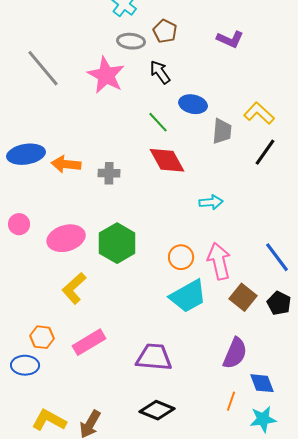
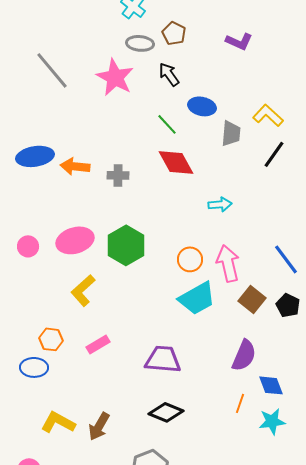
pink circle: (19, 224) -> (28, 246), moved
pink rectangle: (89, 342) -> (98, 344), size x0.7

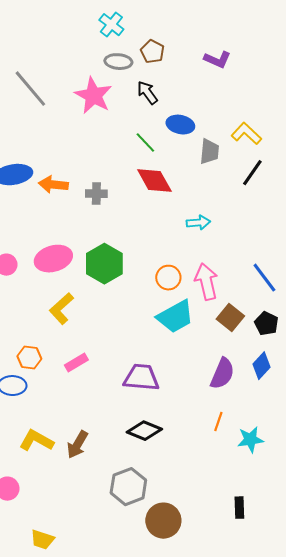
blue diamond: (271, 385) -> (261, 366), moved, turned 64

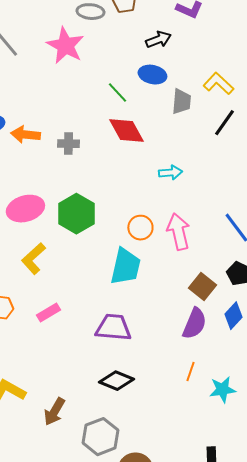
black arrow: (147, 93) -> (158, 40), moved, turned 105
cyan trapezoid: (175, 317) -> (125, 267), moved, turned -48
brown square: (230, 318) -> (202, 287), moved
brown arrow: (77, 445) -> (54, 412), moved

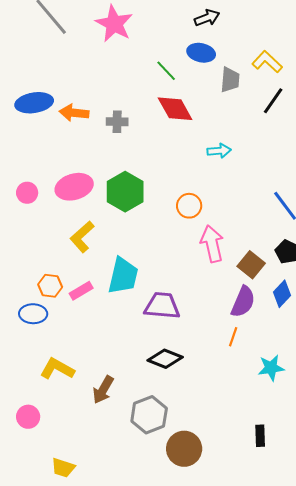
pink arrow: (178, 232) -> (212, 244), moved
cyan trapezoid: (125, 267) -> (123, 276), moved
pink rectangle: (48, 313) -> (81, 291), moved
orange line: (190, 372) -> (233, 337), moved

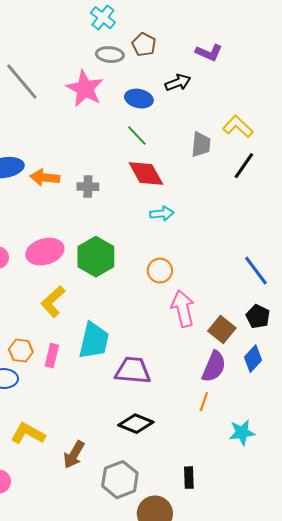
blue ellipse: (201, 53) -> (139, 99), moved
cyan arrow: (219, 151) -> (162, 214), moved
pink rectangle: (81, 291) -> (52, 356), turned -45
black rectangle: (260, 436) -> (189, 478), moved

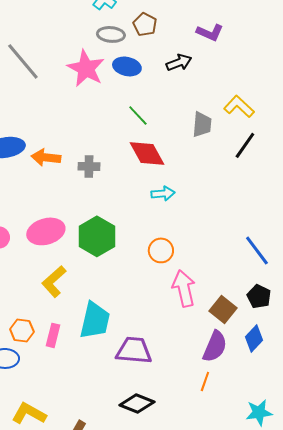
blue ellipse: (139, 99) -> (127, 66), moved
cyan star: (242, 433) -> (259, 412), moved

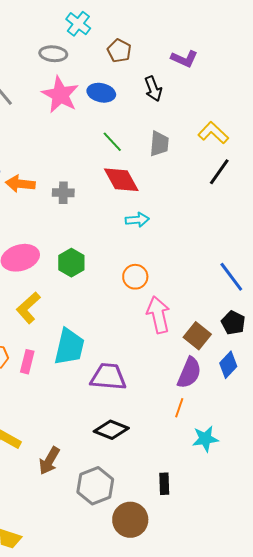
gray ellipse: (111, 34) -> (53, 54), moved
black arrow: (179, 62) -> (153, 89), turned 90
gray trapezoid: (202, 124) -> (159, 144), moved
green hexagon: (97, 236) -> (71, 263), size x0.7
cyan star: (259, 412) -> (205, 439), moved

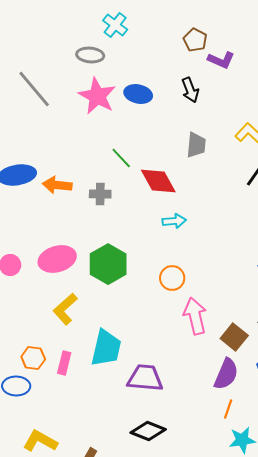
brown pentagon: (119, 51) -> (195, 40), moved
green line: (112, 142) -> (121, 158), moved
green hexagon: (71, 263) -> (108, 264), size x1.4
orange line: (179, 408) -> (228, 409), moved

